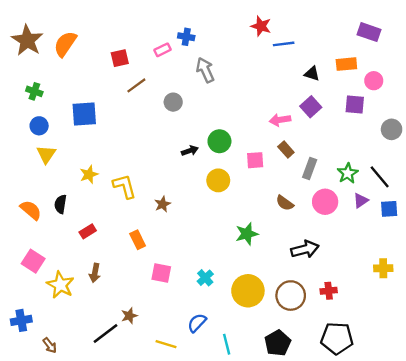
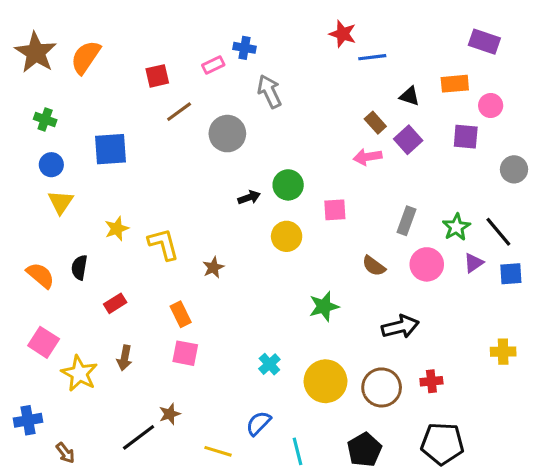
gray circle: (173, 102) -> (227, 134), size x1.5
brown rectangle: (286, 150) -> (375, 123), moved
pink square: (161, 273) -> (185, 353), moved

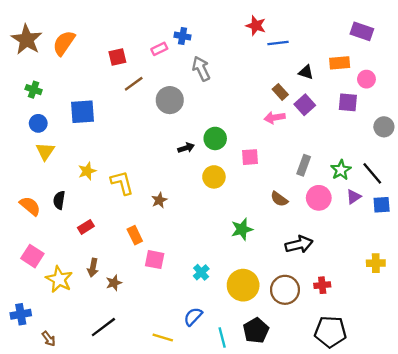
pink square: (185, 353) -> (155, 260), moved
brown star: (170, 414) -> (114, 283), moved
black pentagon: (364, 450) -> (256, 331), moved

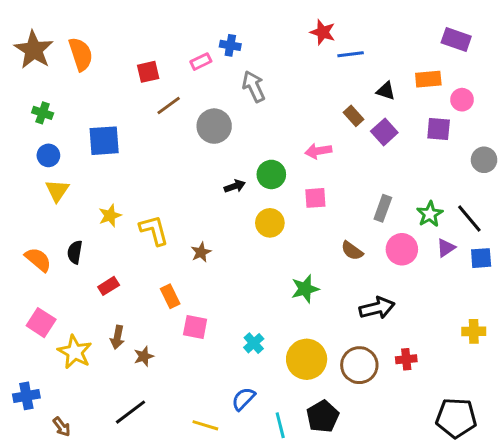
orange semicircle: (64, 43) -> (81, 54), turned 128
pink arrow: (275, 118) -> (318, 151), moved
black pentagon: (330, 332) -> (456, 418), moved

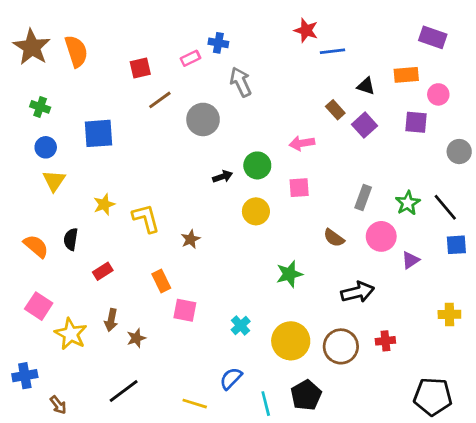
purple triangle: (446, 248) -> (410, 260), moved

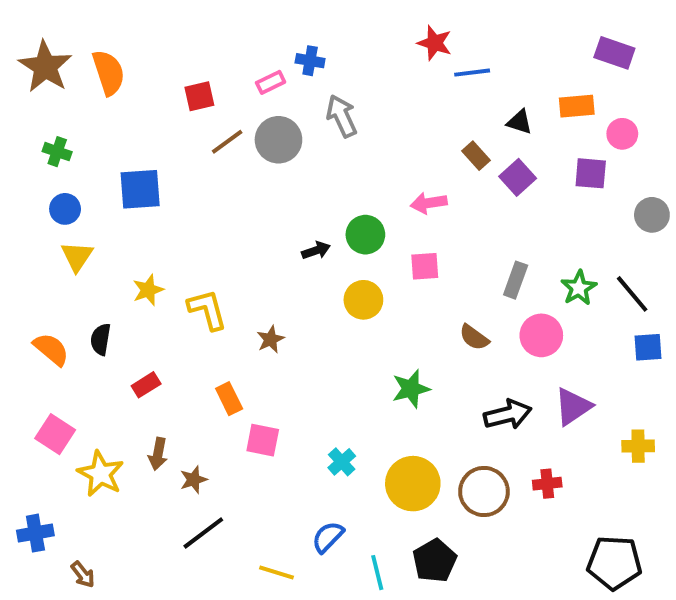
gray circle: (203, 119) -> (278, 140), moved
purple triangle: (410, 260) -> (573, 407), moved, size x1.5
black line: (124, 391) -> (203, 533), moved

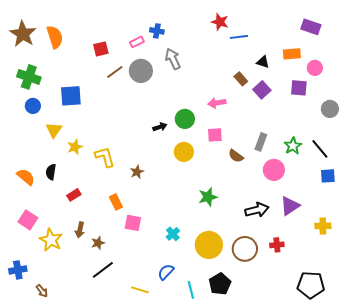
green cross: (57, 152) -> (29, 77), size x1.6
yellow triangle: (77, 256) -> (54, 130), moved
brown semicircle: (474, 337) -> (236, 156), moved

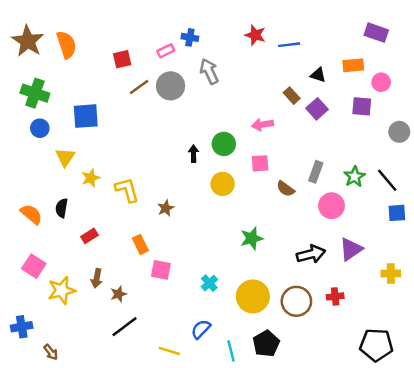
red star: (220, 22) -> (255, 35), moved
black arrow: (160, 127) -> (194, 154), turned -72
yellow star: (51, 240) -> (62, 290), turned 30

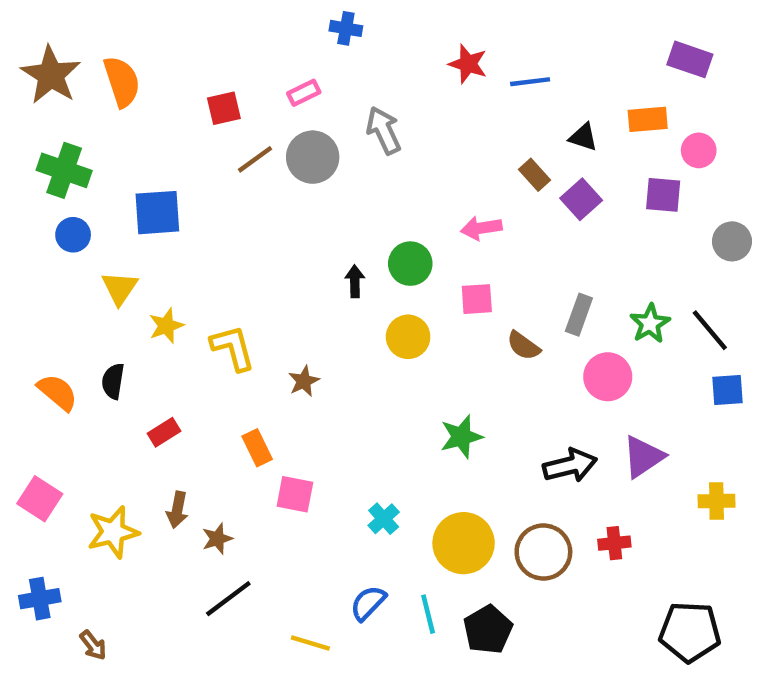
blue cross: (190, 37) -> (346, 28), moved
pink square: (34, 266) -> (40, 499), moved
cyan line: (231, 351) -> (428, 614), moved

